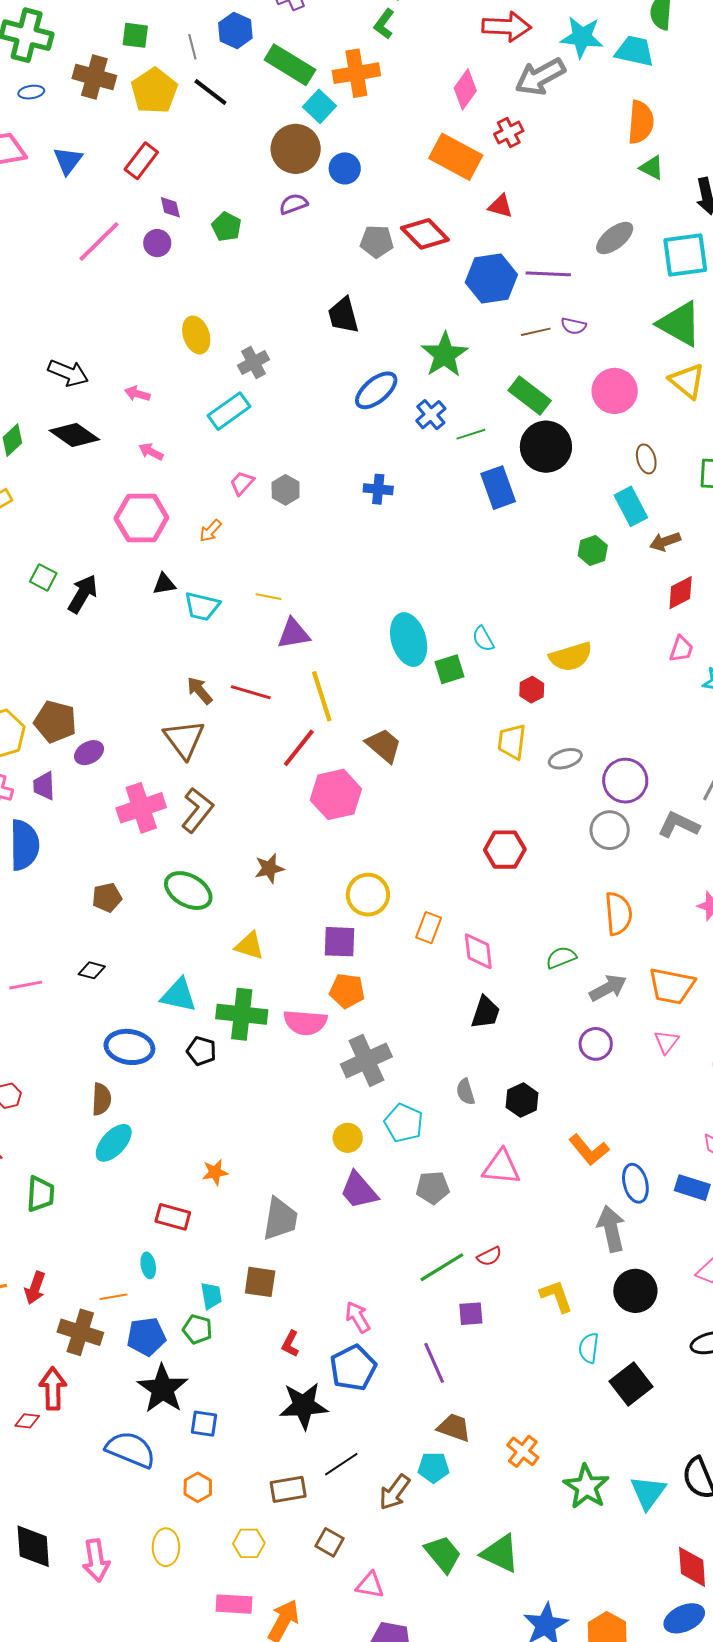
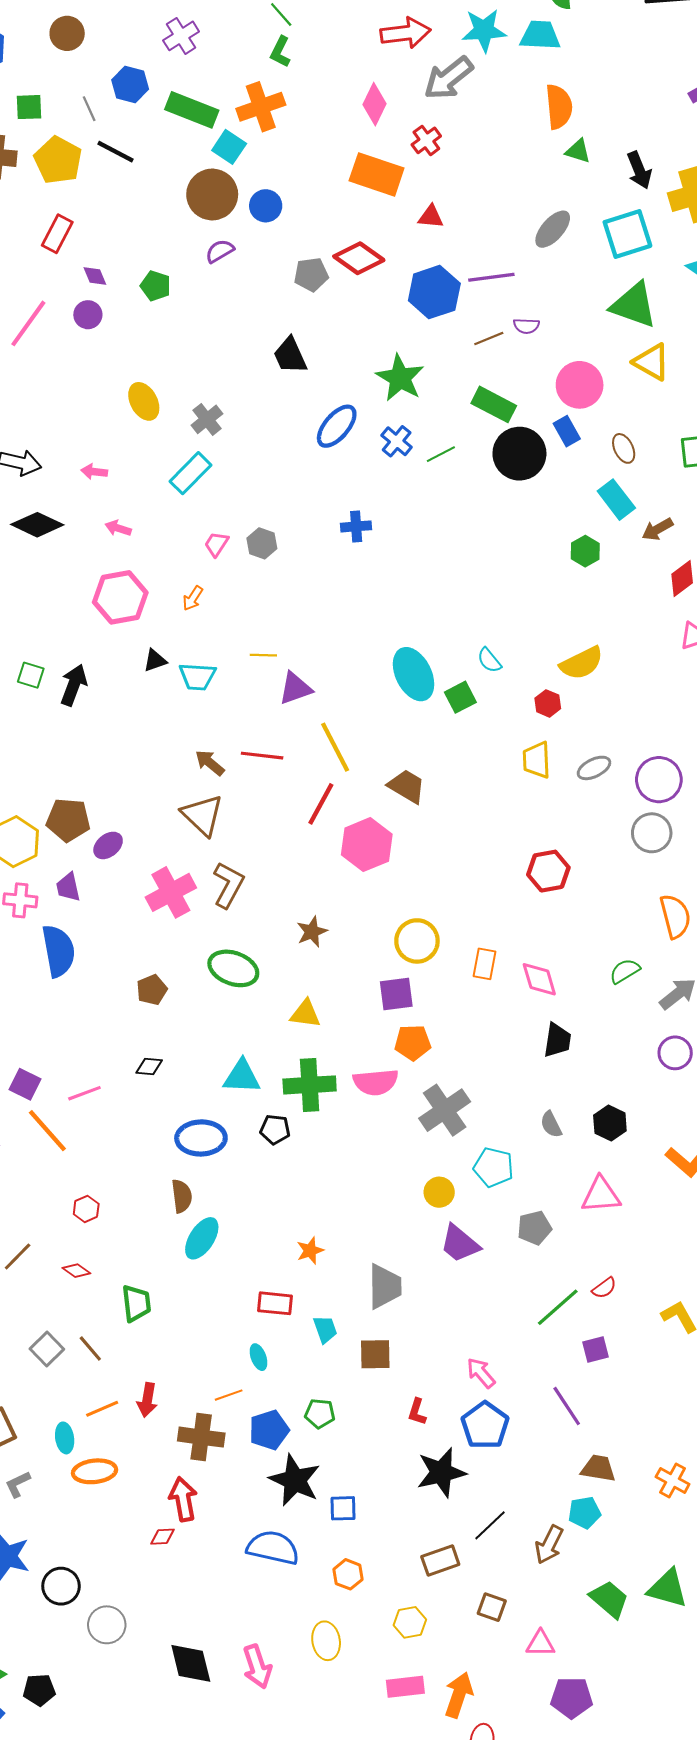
blue rectangle: (498, 488) -> (567, 431), moved, size x0.7
cyan trapezoid: (211, 1296) -> (325, 1329), moved

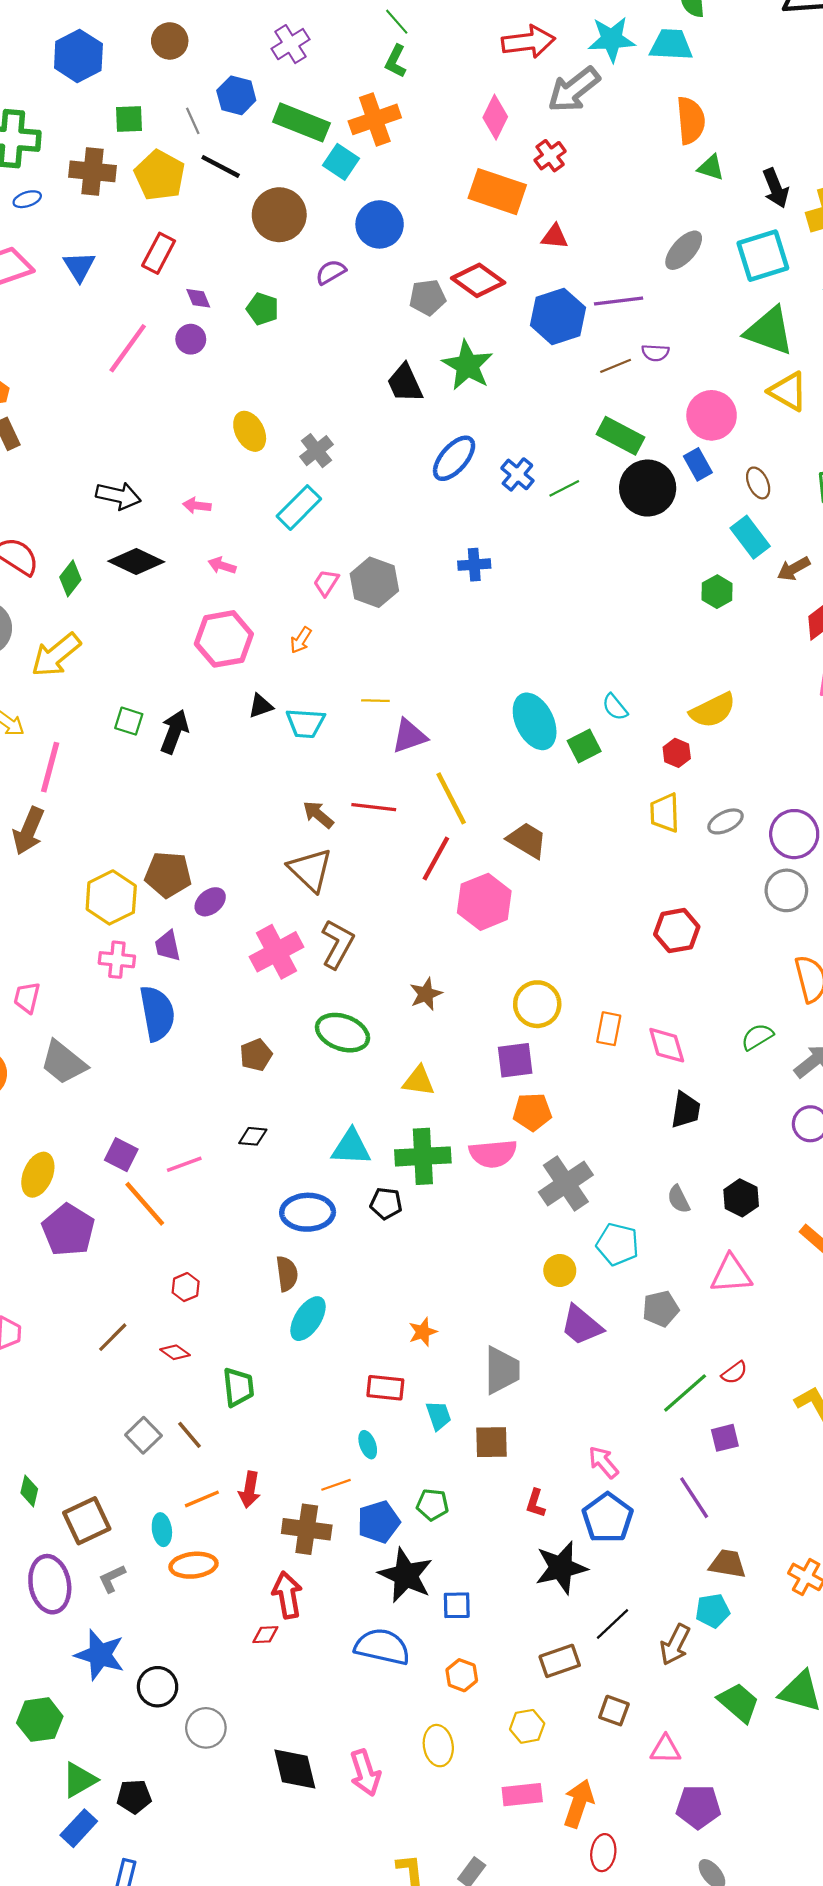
brown circle: (212, 195) -> (279, 215), moved
blue circle: (266, 206) -> (380, 224), size x1.4
green star: (400, 378) -> (467, 365), moved
gray hexagon: (262, 543) -> (374, 582), size x1.5

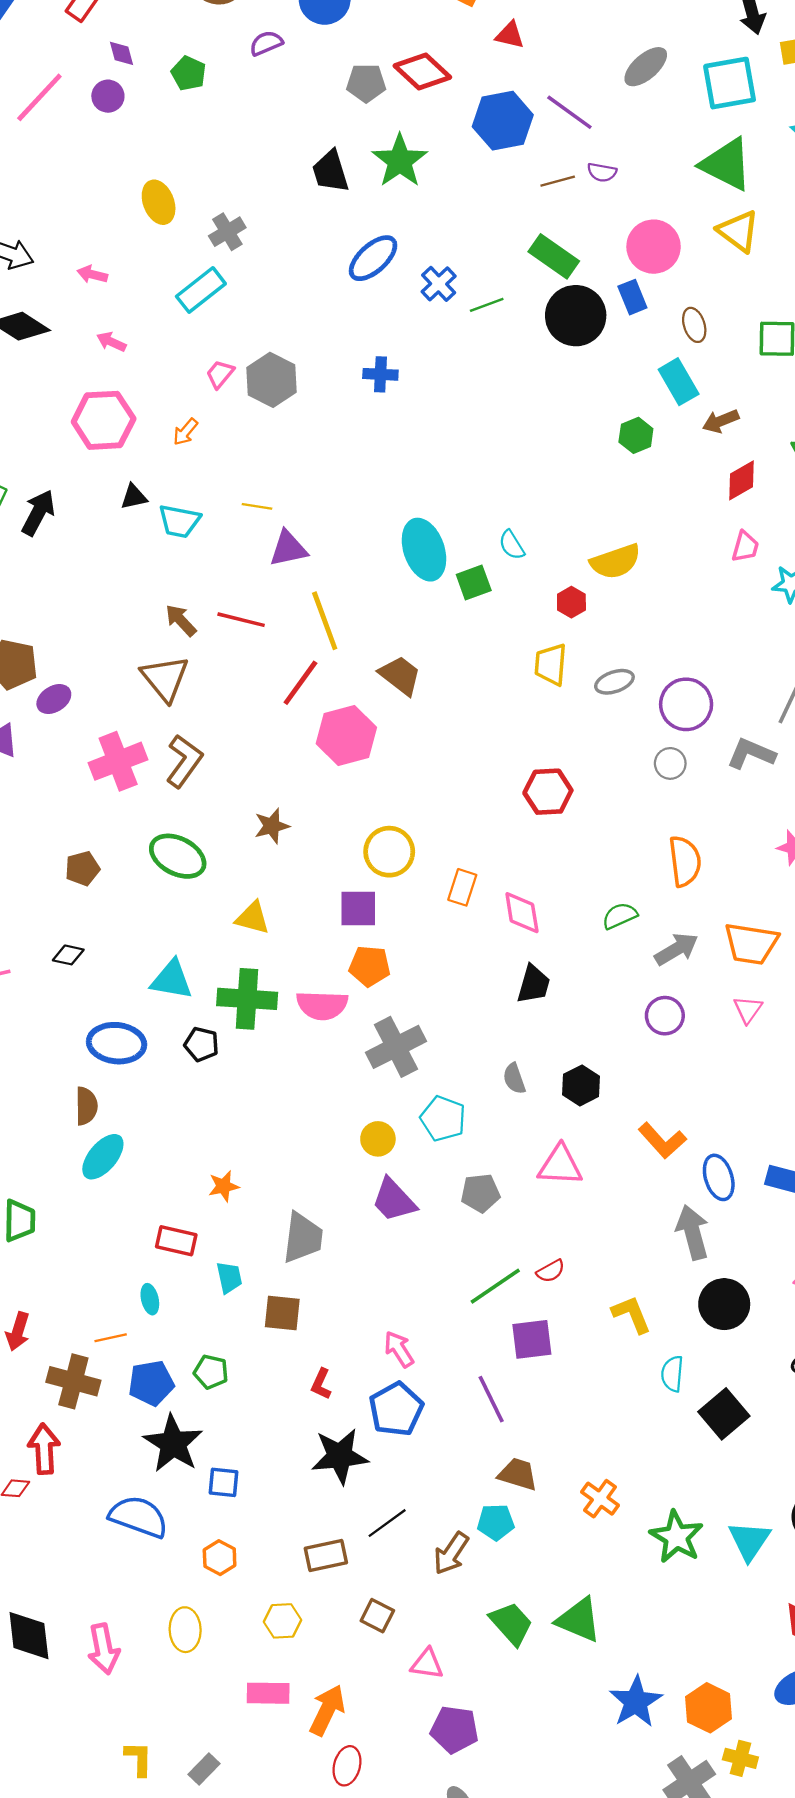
purple line: (619, 301) -> (569, 112), turned 36
gray circle: (786, 890) -> (670, 763), size x0.7
purple square: (725, 1438) -> (532, 1339), size x1.4

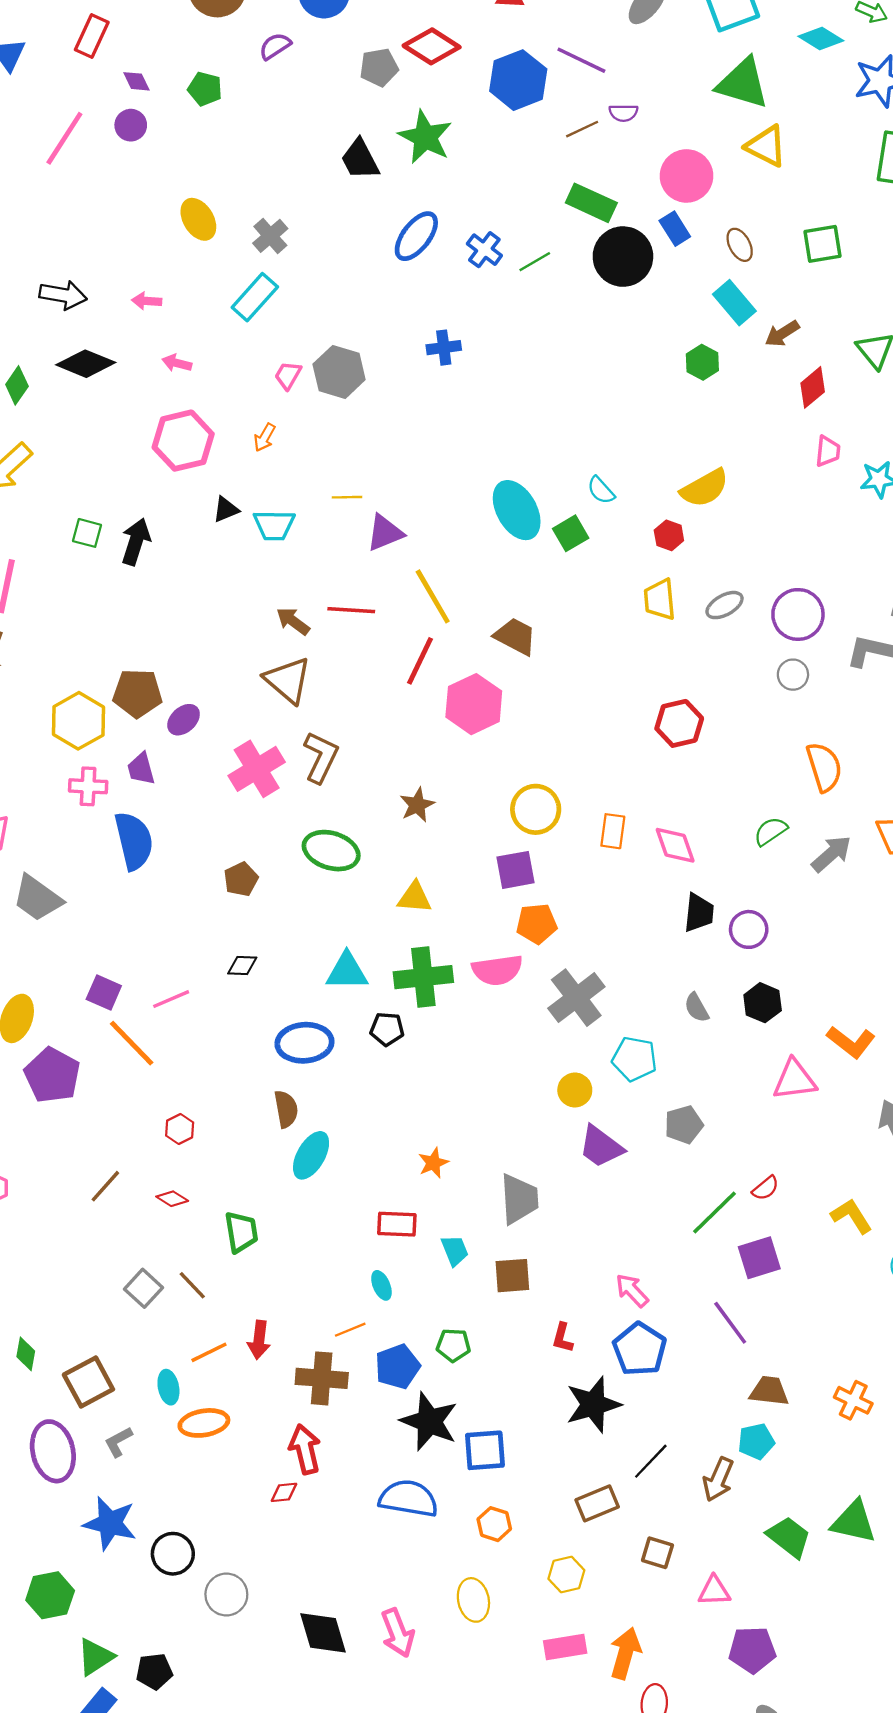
purple circle: (665, 1016) -> (749, 929), moved
pink triangle: (560, 1165) -> (794, 1080), moved
blue square: (224, 1482) -> (485, 1450), size x1.4

